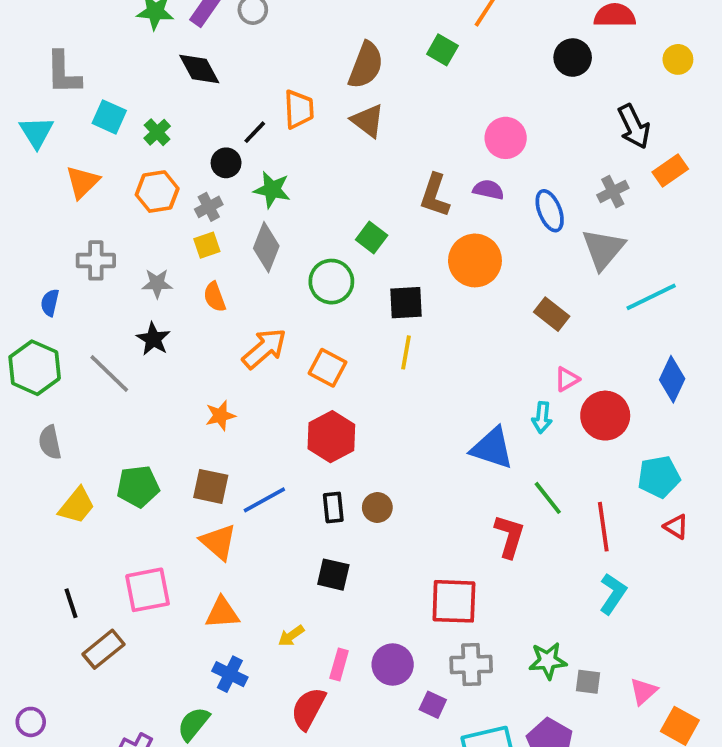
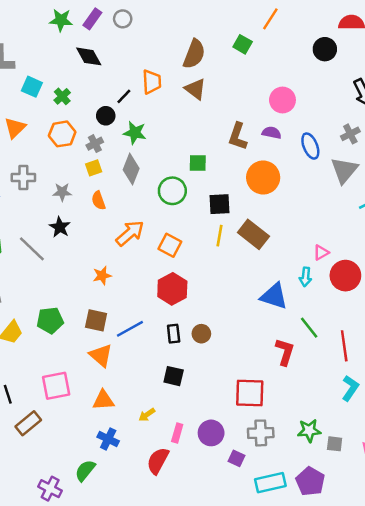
green square: (372, 238) -> (198, 163), turned -36
brown rectangle: (552, 314) -> (253, 234), moved, size x1.4

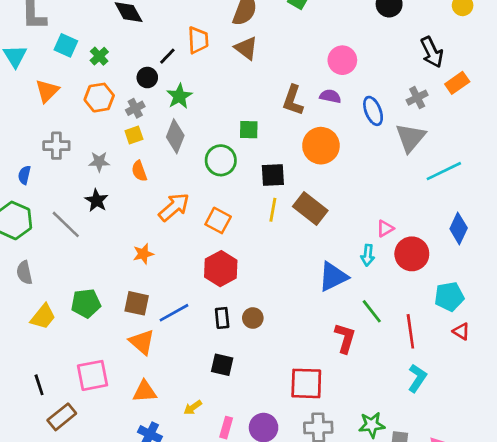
green star: (135, 133) -> (179, 96), turned 30
blue triangle: (274, 296) -> (333, 277), turned -44

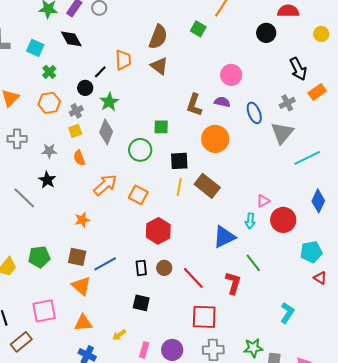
cyan square: (66, 45) -> (35, 48), moved
red hexagon: (221, 269) -> (158, 231), moved
red line: (410, 331) -> (193, 278), moved, turned -35

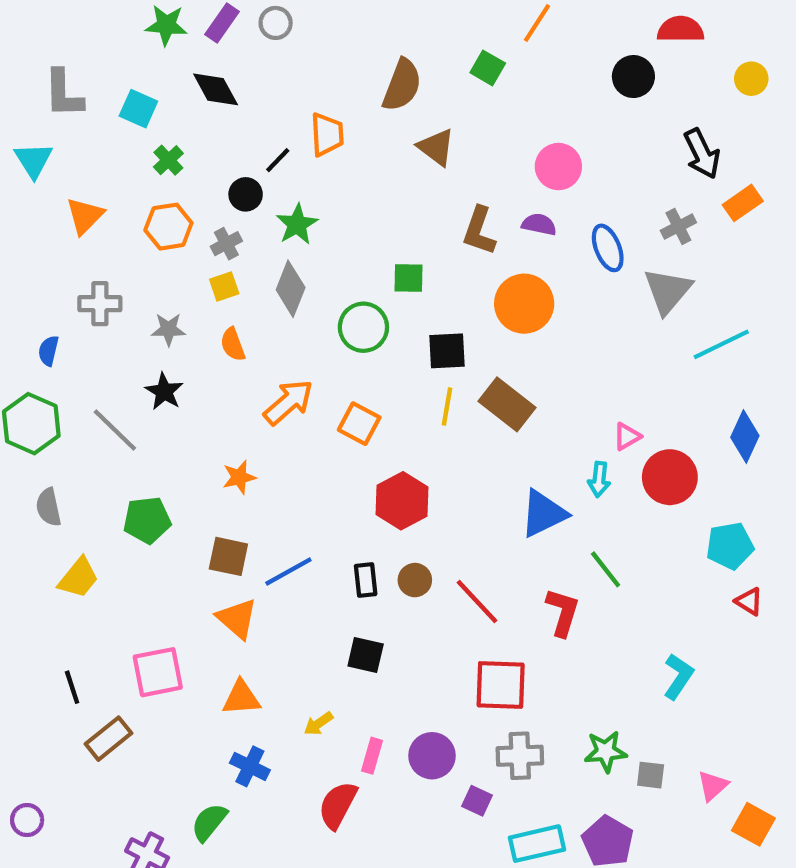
brown triangle: (159, 66) -> (436, 147), moved
green pentagon: (39, 257) -> (147, 520), moved

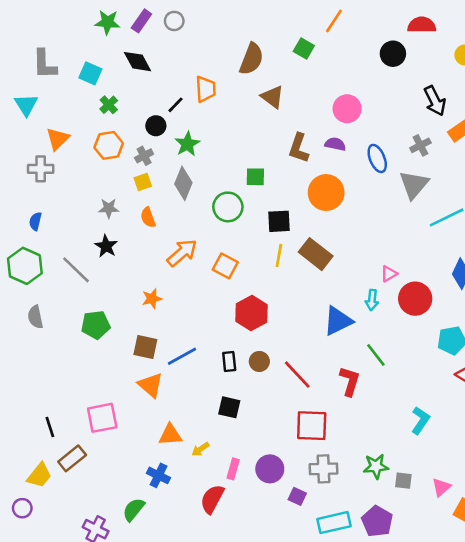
gray cross: (100, 304) -> (41, 169), moved
yellow trapezoid: (78, 578) -> (39, 475), moved
orange triangle: (241, 698) -> (170, 435), moved

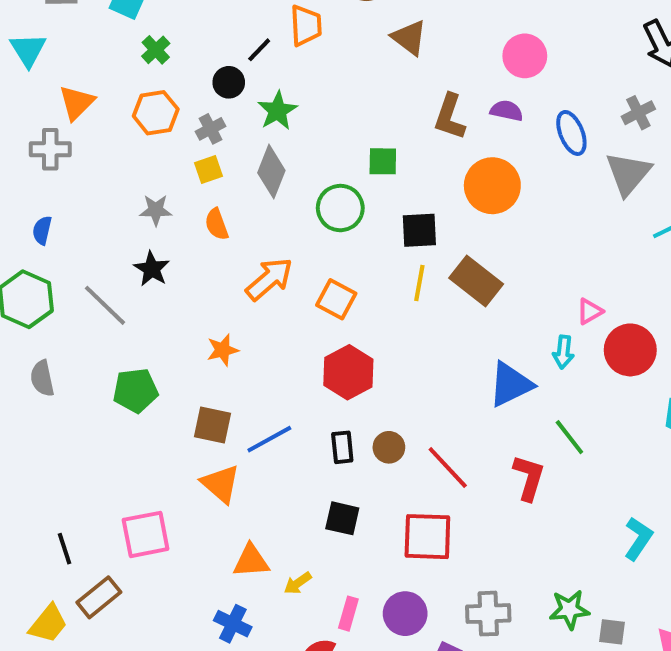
red hexagon: (251, 313) -> (348, 372), moved
red square: (312, 426) -> (427, 537), moved

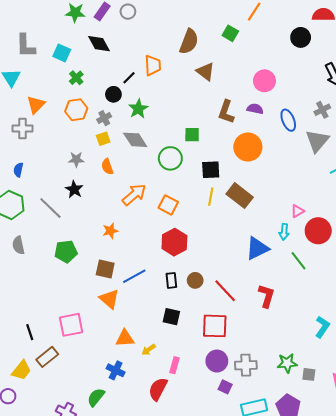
gray diamond: (271, 172) -> (135, 140), turned -55
green line: (569, 437) -> (299, 261), moved
purple circle: (405, 614) -> (217, 361), moved

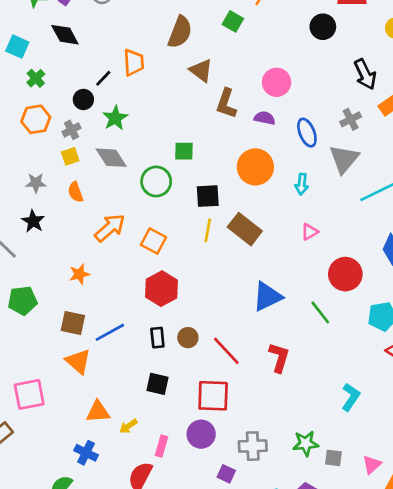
brown L-shape: (226, 112) -> (226, 103), moved
pink triangle: (298, 211) -> (310, 232), moved
cyan arrow: (284, 232) -> (302, 184), moved
purple circle: (217, 361) -> (201, 434), moved

